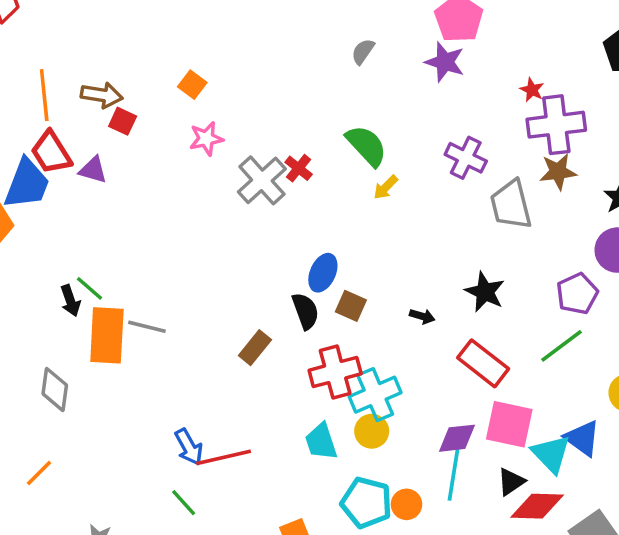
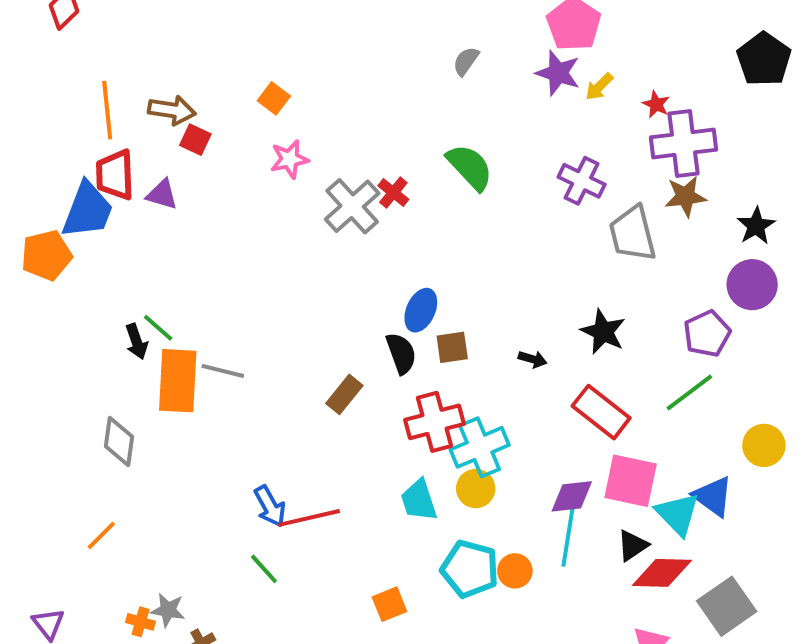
red trapezoid: (51, 153) -> (115, 175), turned 30
yellow arrow: (386, 187) -> (599, 87), moved
brown square: (351, 306) -> (452, 347), turned -32

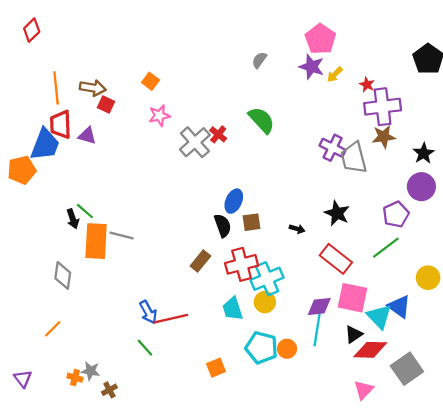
purple cross: (582, 181) -> (333, 148), moved
brown rectangle: (344, 394) -> (200, 261), moved

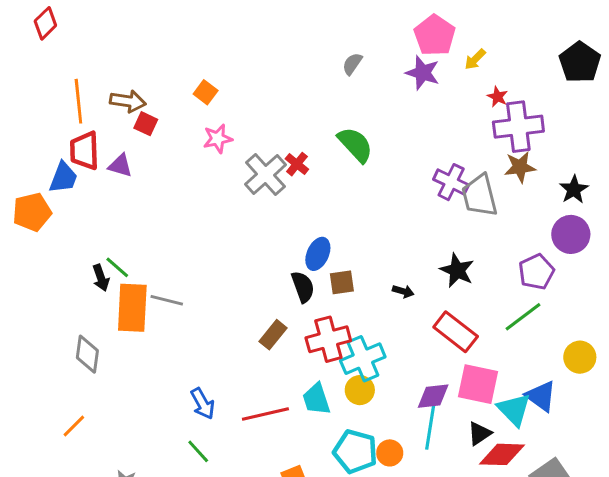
yellow arrow: (335, 74) -> (475, 59), moved
blue trapezoid: (45, 144) -> (63, 178), size x0.7
red line: (170, 319) -> (265, 414), moved

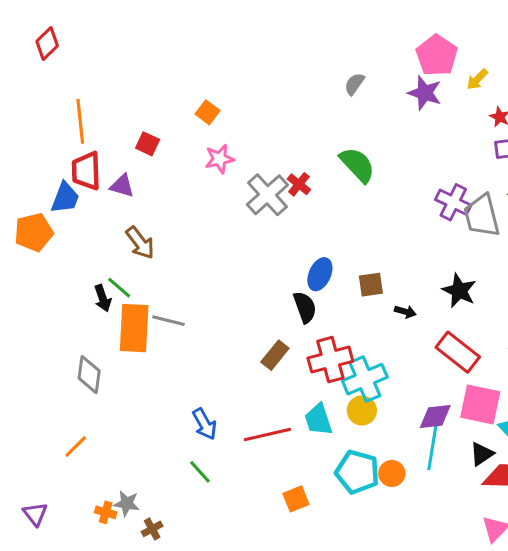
brown arrow: (128, 101) -> (140, 243), moved, turned 44
brown square: (342, 282) -> (371, 285), moved

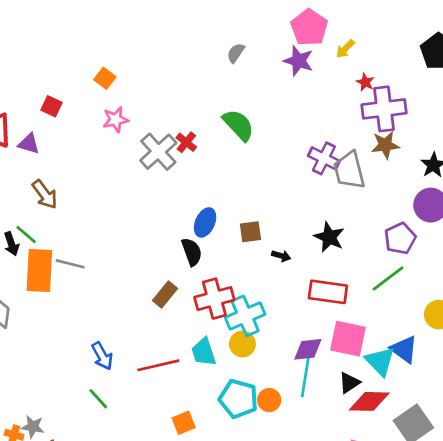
red rectangle: (458, 352) -> (328, 292), turned -30

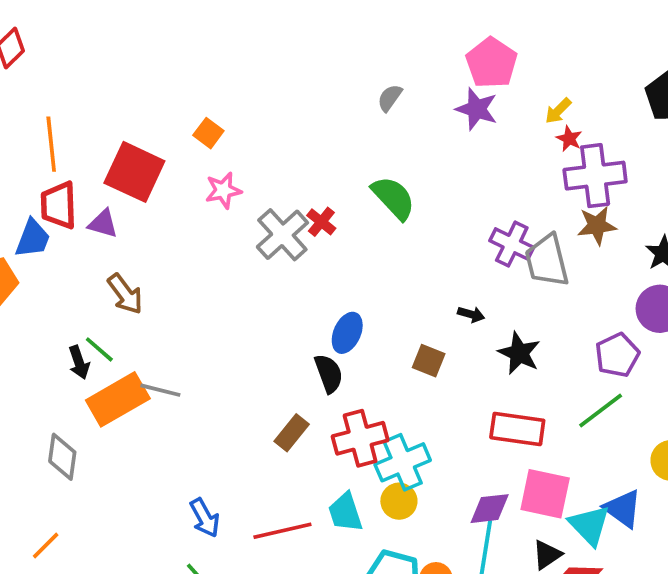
yellow arrow: (345, 49) -> (558, 111), moved
red square: (51, 106) -> (134, 172), size x2.0
brown square: (250, 232) -> (429, 361), moved, turned 30
black arrow: (281, 256) -> (471, 314), moved
orange rectangle: (39, 271) -> (118, 399), turned 57

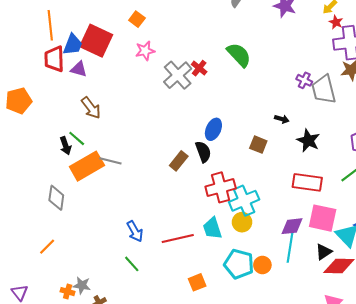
blue trapezoid: (33, 238) -> (73, 45), moved
purple cross: (512, 244) -> (304, 80), size x0.7
brown rectangle: (292, 433) -> (179, 161), moved

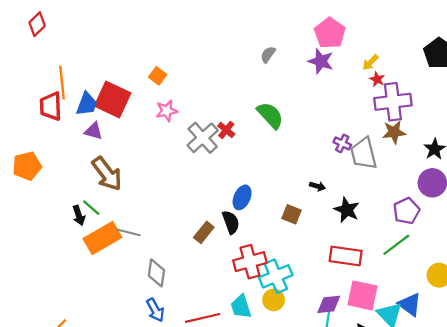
red trapezoid: (54, 59) -> (51, 106), moved
brown arrow: (91, 108) -> (107, 174), size x1.4
gray diamond: (56, 198) -> (156, 273), moved

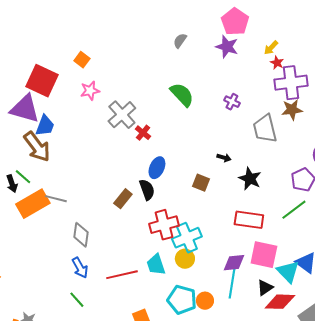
blue trapezoid: (87, 104) -> (45, 126), moved
red cross: (226, 130) -> (143, 133), moved
purple triangle: (93, 131) -> (25, 109), size x1.8
purple cross: (342, 143) -> (232, 102), moved

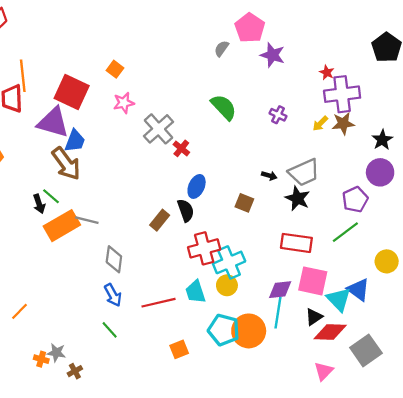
pink pentagon: (235, 22) -> (250, 28), moved
yellow arrow: (271, 48) -> (320, 123), moved
gray trapezoid: (265, 129) -> (304, 172), moved, turned -100
orange circle: (205, 301) -> (249, 331), size x1.8

